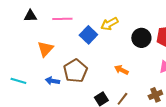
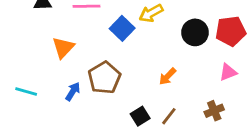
orange arrow: (121, 70) -> (168, 76), turned -72
blue arrow: (52, 81) -> (73, 91), turned 112

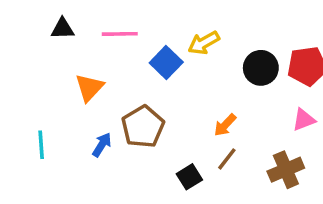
cyan line: (26, 91) -> (41, 145), turned 70
brown cross: (214, 111) -> (286, 170), size x1.4
brown line: (169, 116) -> (227, 159), moved

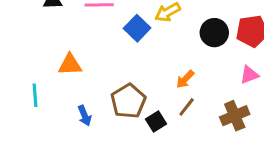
orange triangle: (89, 88) -> (70, 65), moved, turned 45
brown pentagon: (143, 127) -> (128, 101), moved
blue arrow: (102, 145) -> (85, 116), moved, turned 126

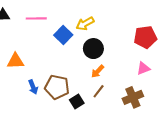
black circle: (214, 33) -> (93, 49), moved
brown pentagon: (128, 101) -> (57, 87), turned -30
blue arrow: (85, 116) -> (33, 87), moved

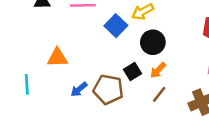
blue arrow: (33, 87) -> (79, 89), turned 72
black square: (77, 102) -> (132, 72), moved

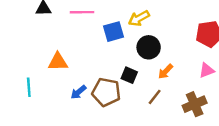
blue square: (116, 26) -> (114, 32), turned 30
orange arrow: (158, 70) -> (166, 72), moved
black square: (132, 72) -> (129, 75), turned -35

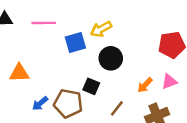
orange arrow: (166, 72) -> (145, 85), moved

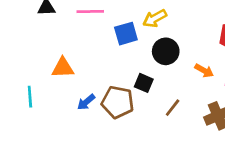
orange arrow: (145, 85) -> (204, 71), moved, turned -105

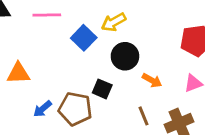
blue square: (126, 34) -> (84, 38), turned -30
orange arrow: (204, 71) -> (152, 80), moved
brown line: (173, 108) -> (143, 116), moved, turned -60

